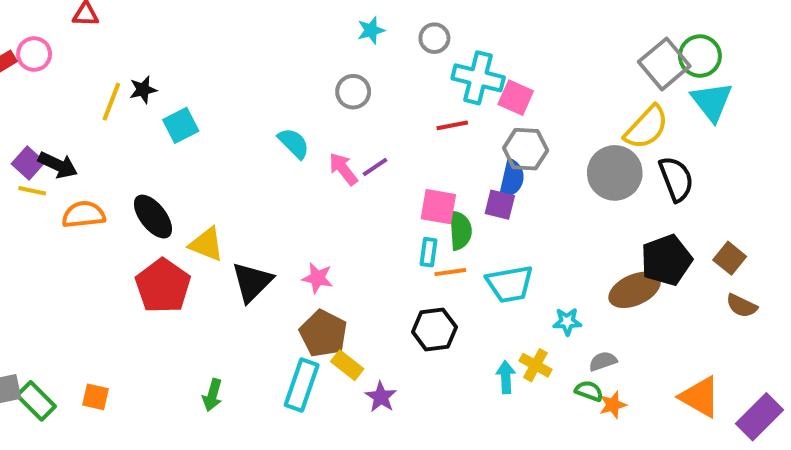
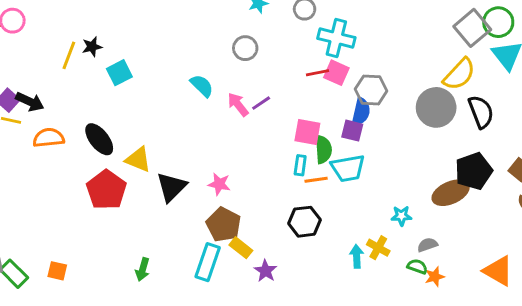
pink square: (516, 98) -> (336, 73), moved
cyan trapezoid: (510, 284) -> (348, 168), moved

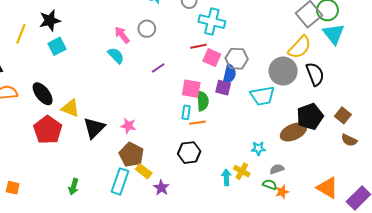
black star: (92, 47) -> (50, 20), moved, size x1.5
pink square: (336, 73) -> (212, 58), moved
pink arrow: (238, 105) -> (122, 35), moved
cyan trapezoid: (348, 168) -> (262, 96), moved

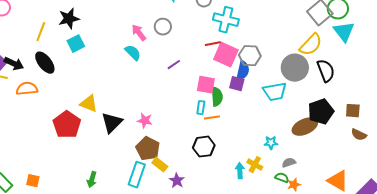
pink square: (212, 58) -> (226, 55), size x1.4
black ellipse: (43, 94) -> (45, 63), moved
brown square: (343, 115) -> (353, 111), turned -35

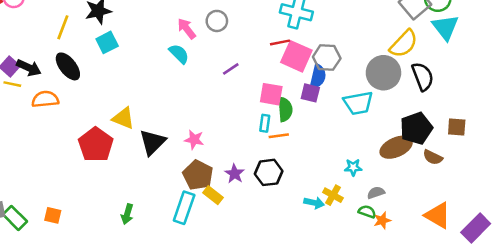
brown semicircle: (359, 135) -> (433, 157), moved
cyan arrow: (240, 171) -> (314, 203), turned 105
purple star: (177, 181) -> (235, 174), moved

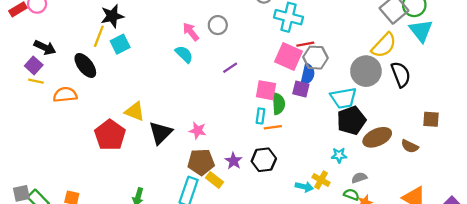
yellow line: (63, 27) -> (99, 36), moved
red line: (280, 42) -> (305, 44), moved
black arrow: (29, 68) -> (45, 47), moved
black pentagon: (416, 128) -> (351, 120), moved
brown pentagon: (198, 175) -> (201, 162), turned -30

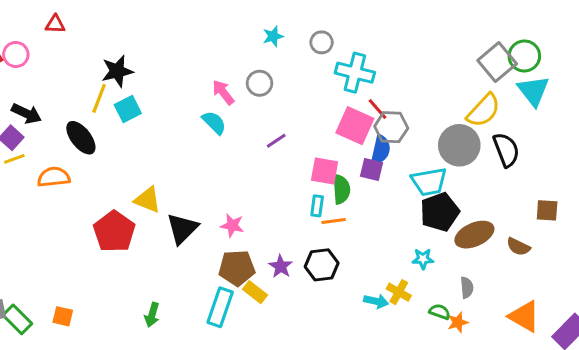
red line: (305, 44) -> (378, 109), turned 60
yellow line: (36, 81) -> (14, 159), turned -32
gray semicircle: (359, 178) -> (467, 288), moved, turned 104

